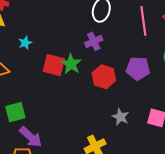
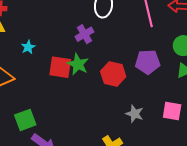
purple cross: (94, 41) -> (84, 34), moved

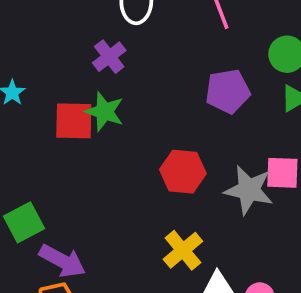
red hexagon: (113, 74) -> (183, 172), moved
gray star: (135, 114) -> (249, 190), moved, size x1.5

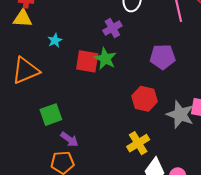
purple pentagon: (228, 91) -> (163, 57), moved
purple arrow: (62, 261) -> (69, 139), size x0.7

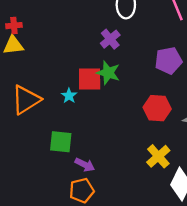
cyan star: (55, 40) -> (69, 96), moved
green square: (51, 115) -> (61, 142), turned 35

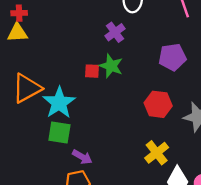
red square: (90, 79) -> (92, 71), size x0.6
cyan star: (69, 96) -> (59, 103), moved, size x2.0

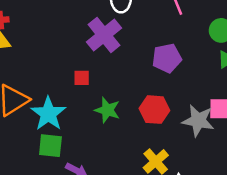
purple cross: (115, 32) -> (104, 35), size x1.6
green star: (111, 66) -> (107, 110), moved

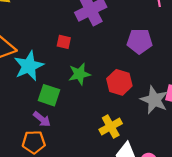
green star: (107, 110) -> (79, 74), turned 30
green square: (50, 146) -> (49, 95), moved

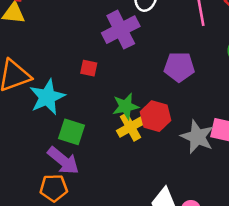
green star: (79, 74) -> (126, 106), moved
purple arrow: (42, 119) -> (63, 161), size x1.5
yellow cross: (111, 127) -> (130, 127), moved

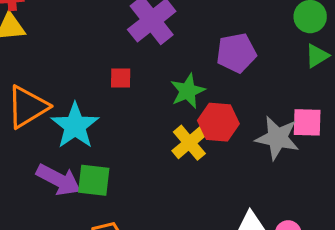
green star: (126, 106) -> (188, 91), moved
green square: (72, 132) -> (94, 180), moved
purple arrow: (63, 161) -> (59, 180), moved

